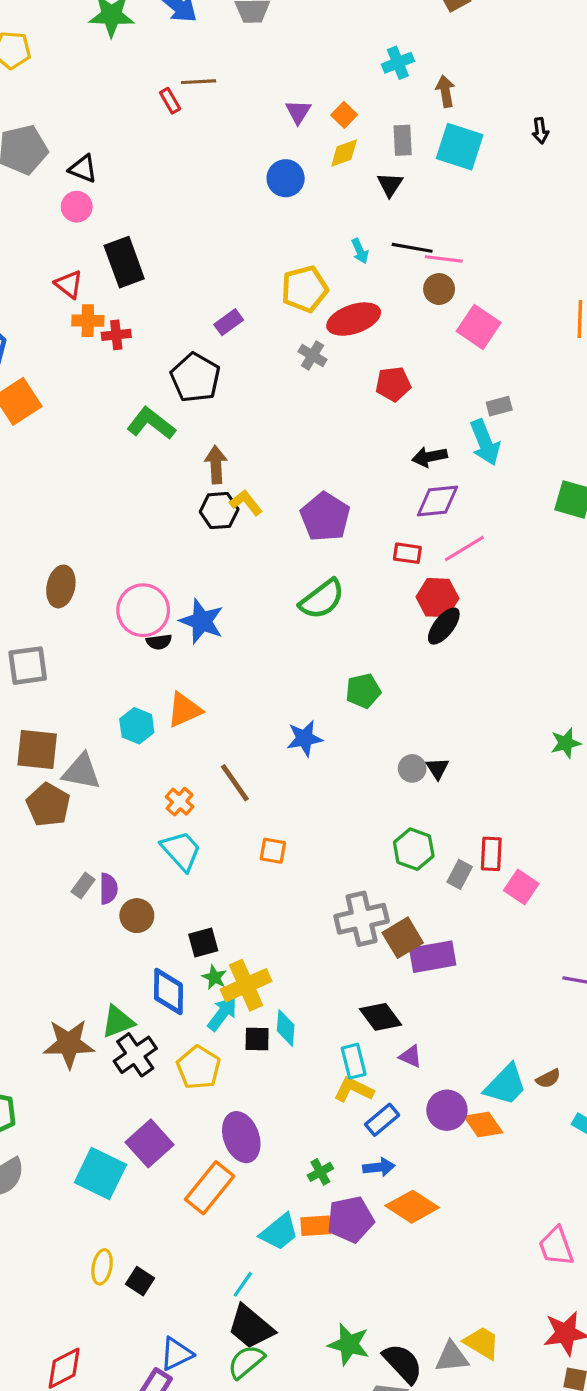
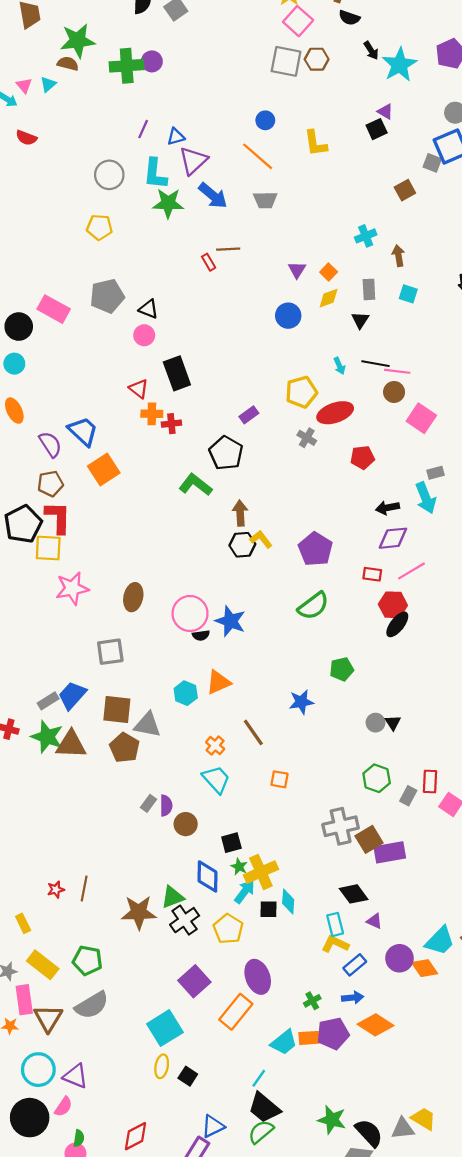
cyan square: (460, 147) -> (408, 294), size x0.6
cyan square: (100, 1173) -> (165, 1028), moved, turned 32

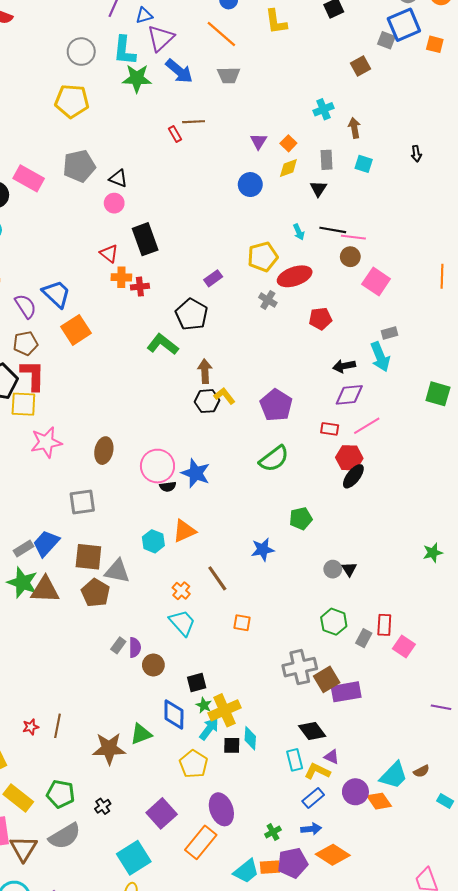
yellow pentagon: (99, 227) -> (72, 101), size x1.4
black cross: (185, 920) -> (103, 806), moved, size x0.6
yellow L-shape: (335, 944) -> (317, 771), moved

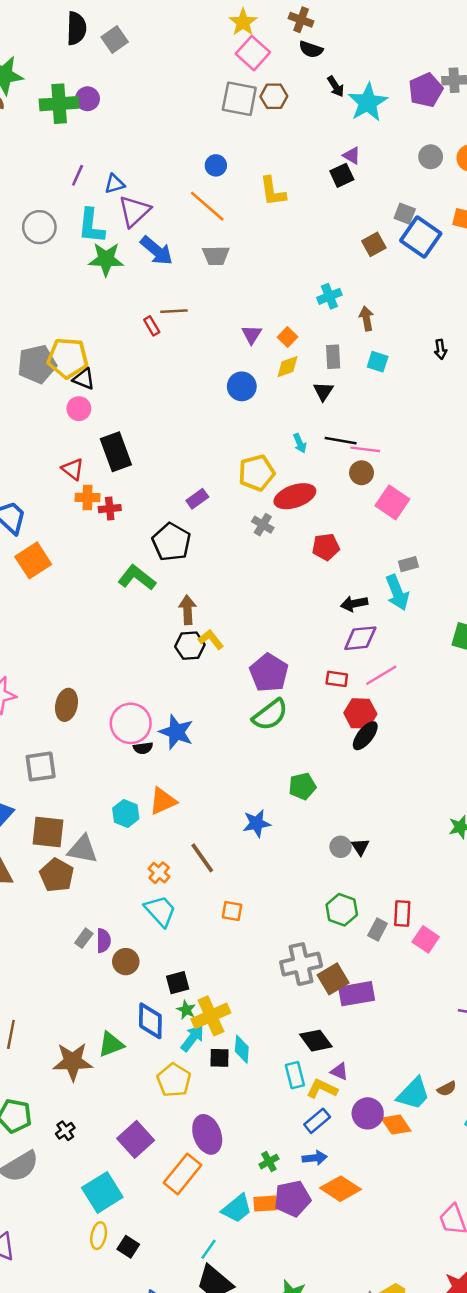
blue square: (404, 25) -> (421, 237), moved, turned -32
yellow pentagon: (72, 101) -> (68, 358), moved
purple pentagon: (276, 405) -> (269, 673), moved

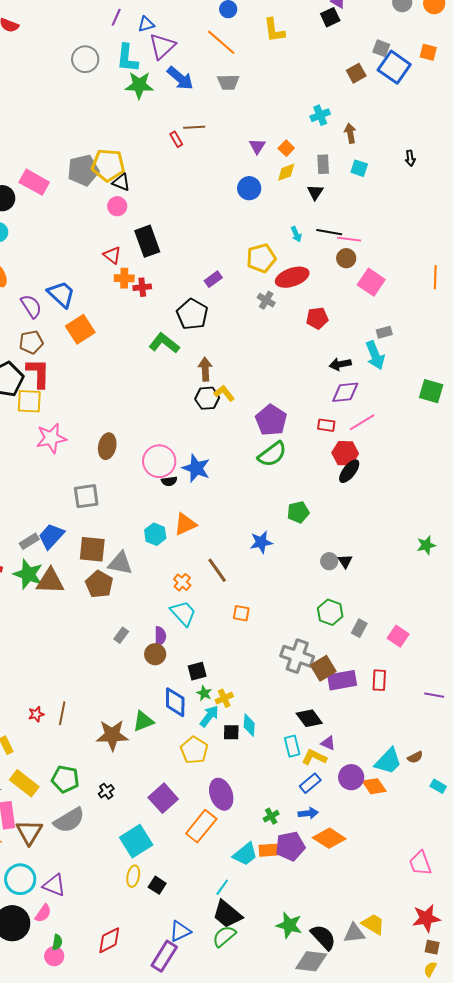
red rectangle: (402, 913) -> (379, 680), moved
purple semicircle: (104, 941) -> (160, 636), moved
gray cross: (301, 964) -> (297, 656), turned 32
yellow cross: (211, 1016) -> (224, 698), size x0.6

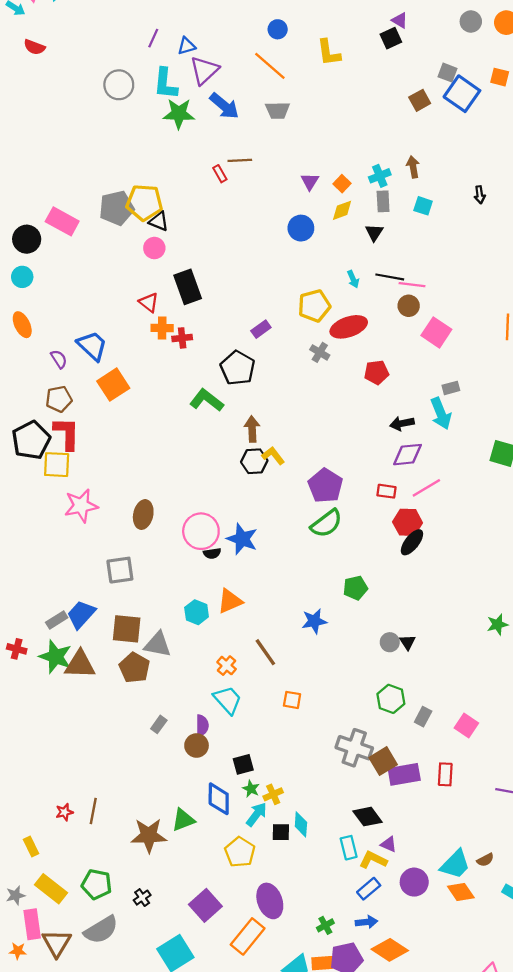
cyan cross: (320, 115) -> (380, 176), moved
purple semicircle: (31, 306) -> (59, 359), size x0.7
orange diamond: (374, 786) -> (461, 892), moved

